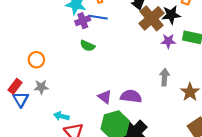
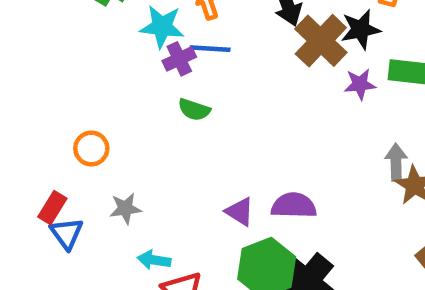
gray arrow: (165, 77) -> (396, 162), moved
gray star: (41, 87) -> (125, 208), moved

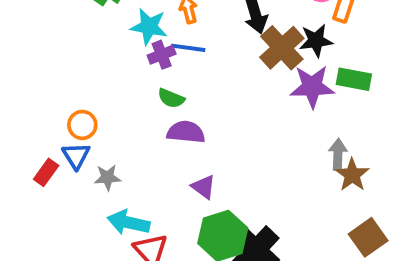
purple star: (360, 84) -> (312, 87), size x1.6
purple semicircle: (294, 206) -> (186, 132), moved
blue triangle: (67, 233) -> (76, 156), moved
cyan arrow: (154, 260) -> (128, 222), size x1.5

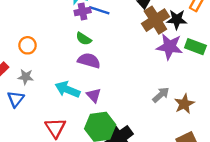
gray arrow: (338, 154) -> (161, 95), moved, turned 36
blue triangle: (76, 156) -> (16, 99), moved
gray star: (107, 177) -> (26, 77), moved
cyan arrow: (128, 222) -> (67, 89), moved

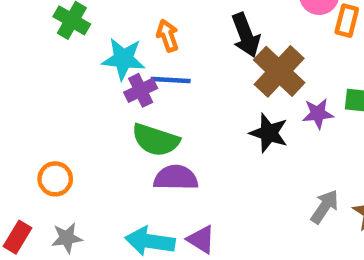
black star: (177, 19) -> (269, 133), moved, turned 30
green semicircle: (84, 39) -> (156, 140), size x1.5
purple star: (170, 47) -> (318, 114), size x0.6

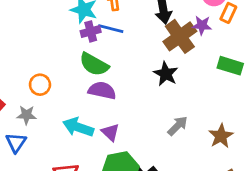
purple star: (318, 114) -> (202, 25), moved
orange circle: (55, 179) -> (40, 85), moved
gray arrow: (325, 207) -> (178, 126), moved

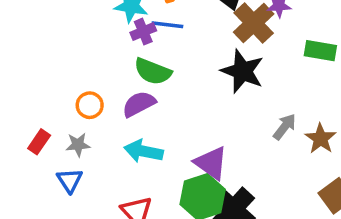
black star: (166, 74) -> (242, 71), size x1.4
purple semicircle: (102, 91) -> (139, 104), moved, turned -32
gray arrow: (178, 126) -> (285, 127), moved
purple triangle: (110, 132) -> (211, 163), moved, size x1.5

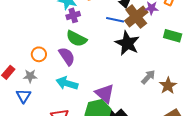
blue line: (167, 25) -> (115, 20), moved
purple semicircle: (139, 104) -> (67, 56), turned 78

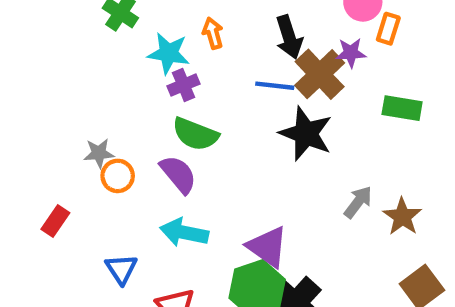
gray star: (30, 76) -> (99, 153), moved
blue triangle: (24, 96) -> (121, 269), moved

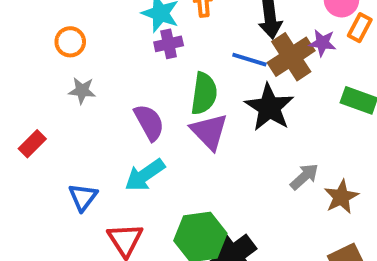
green semicircle: (195, 134) -> (204, 93), moved, turned -114
orange circle: (118, 176) -> (70, 42), moved
cyan arrow: (184, 232) -> (145, 175), turned -57
purple triangle: (268, 247) -> (209, 132), moved

